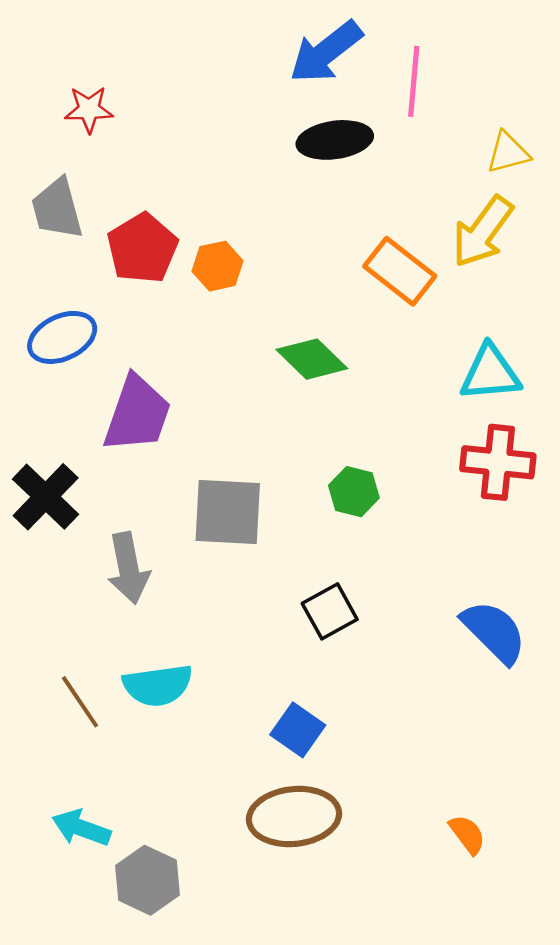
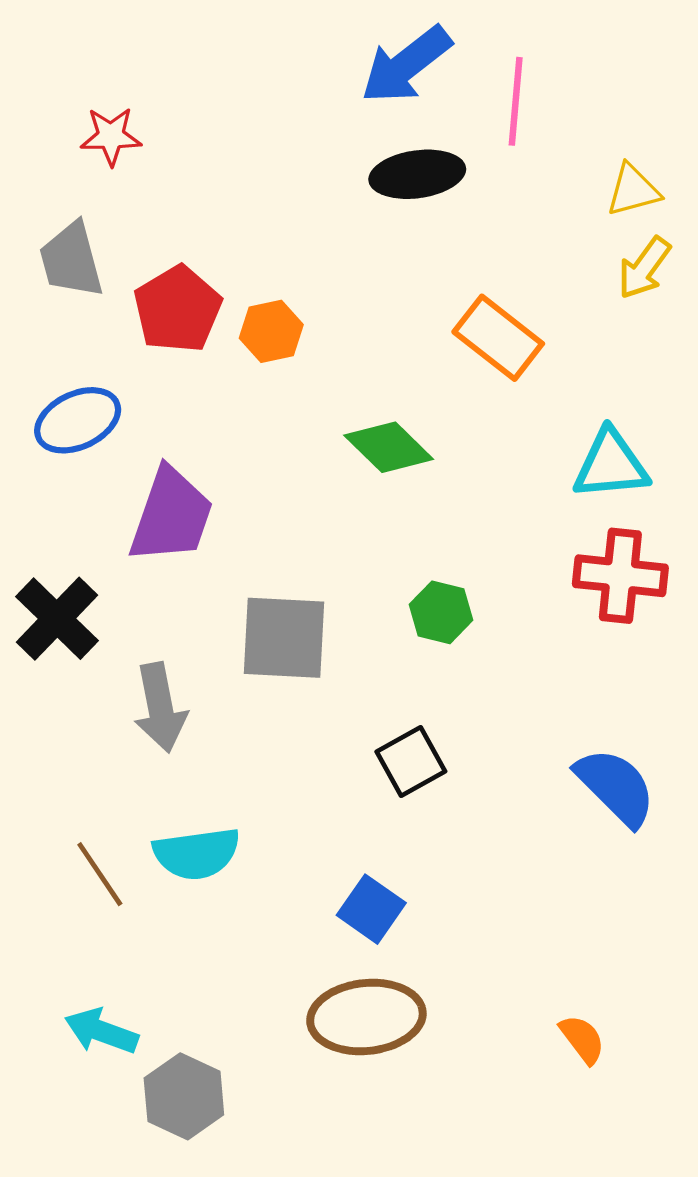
yellow arrow: (483, 232) -> (644, 268), moved, size x0.7

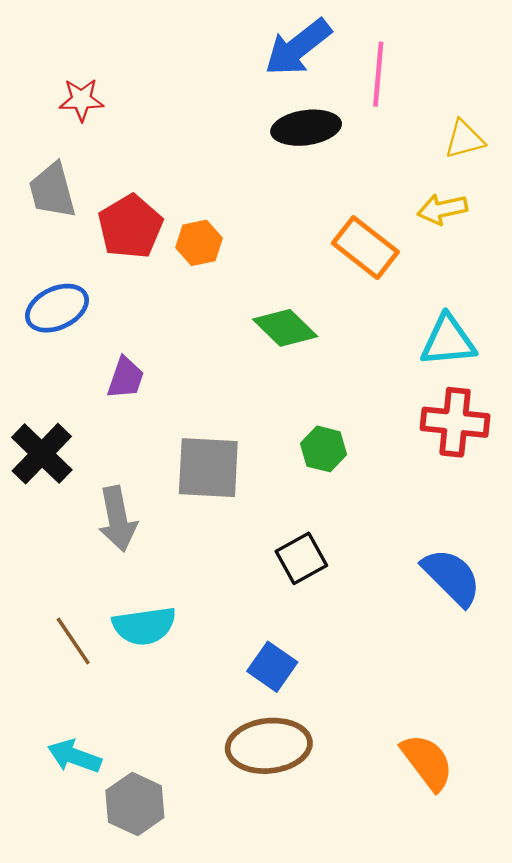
yellow arrow: (644, 268) -> (442, 209), moved, turned 42
purple trapezoid: (171, 515) -> (126, 378), size x0.6
orange semicircle: (582, 1039) -> (427, 762), size x1.6

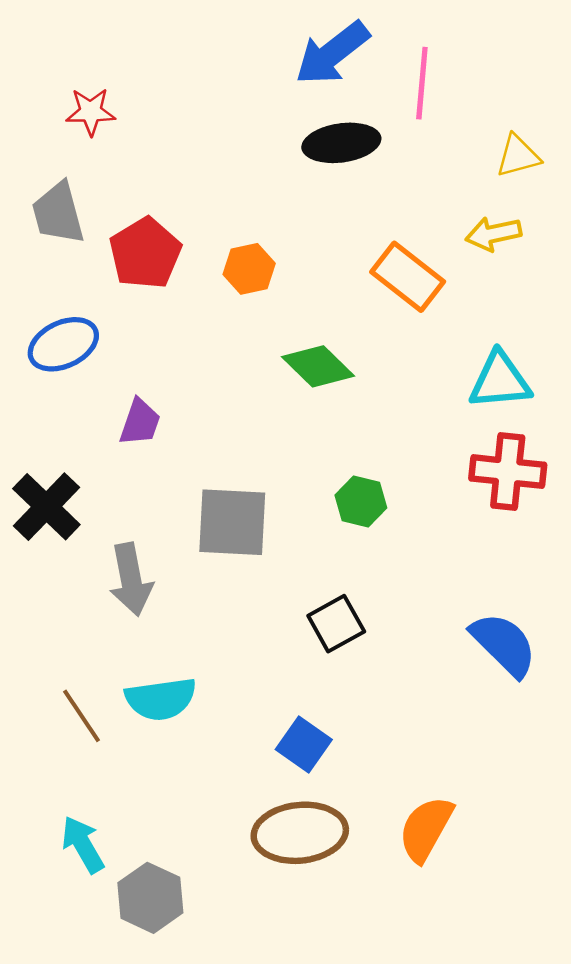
orange hexagon: (199, 243) -> (249, 269), moved
cyan arrow: (74, 756) -> (83, 845), turned 40
orange semicircle: (427, 762) -> (426, 829), moved, turned -114

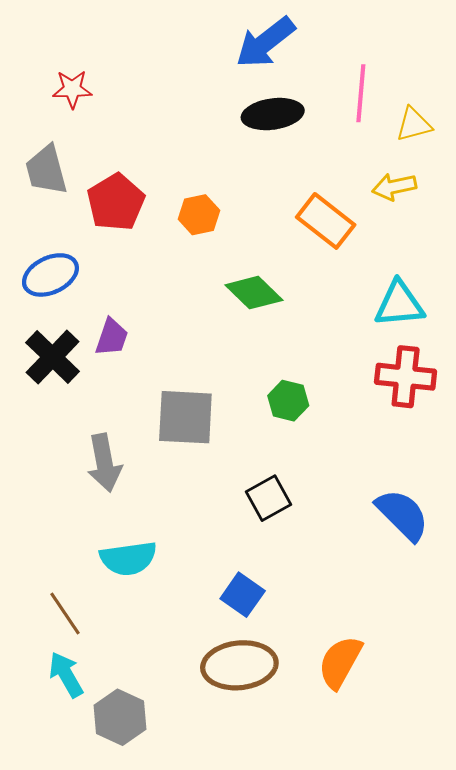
pink line: (422, 83) -> (361, 93), moved
black cross: (46, 507) -> (53, 357), moved
brown line: (82, 716) -> (65, 613), moved

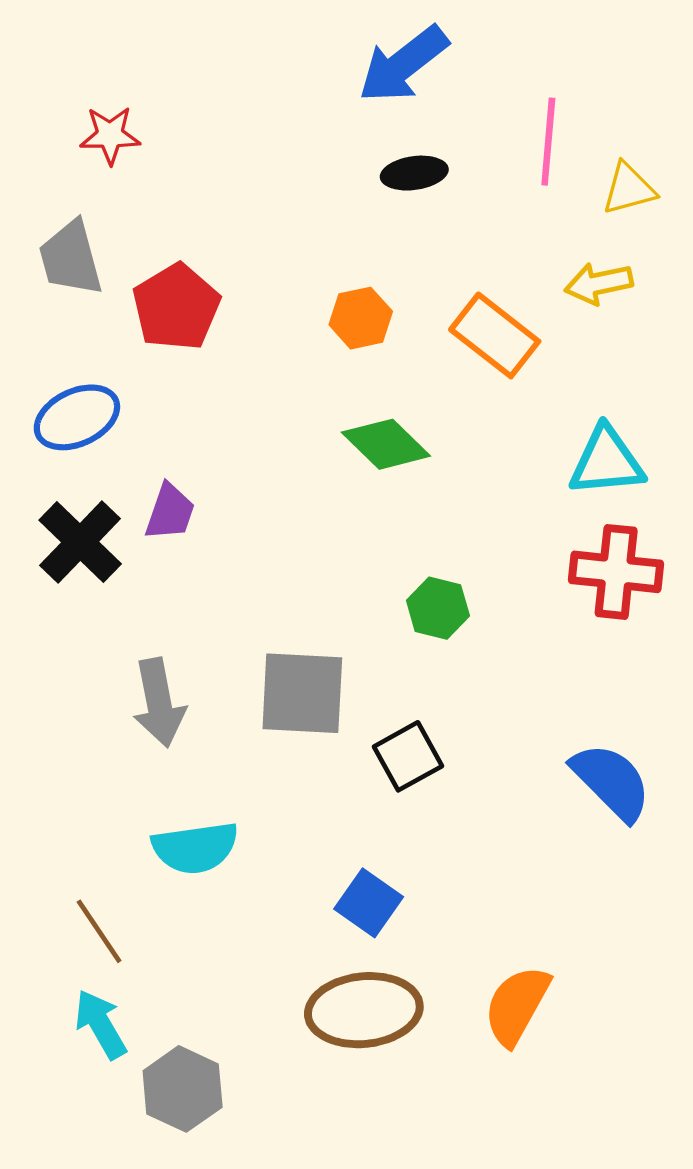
black ellipse: (273, 114) -> (414, 173), size x0.7
orange hexagon: (199, 215) -> (361, 318), moved
gray square: (185, 417) -> (302, 693), moved

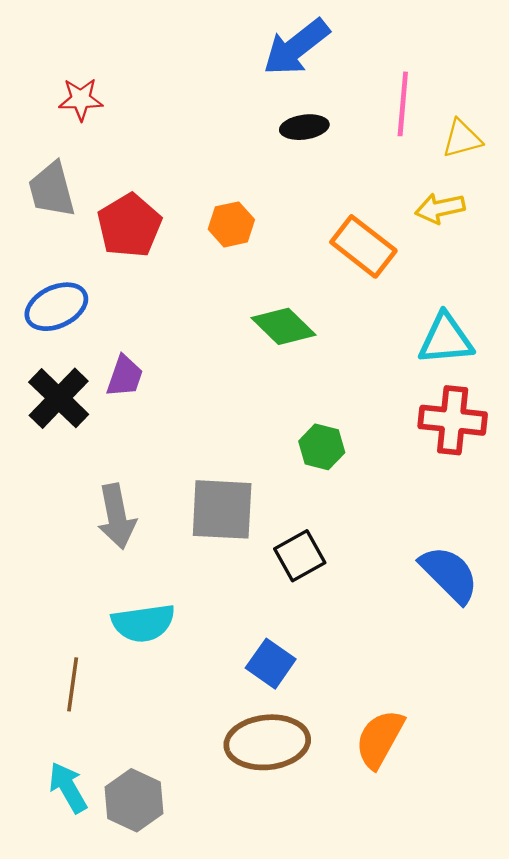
orange hexagon: (361, 318) -> (231, 224), moved
brown line: (99, 931) -> (73, 684), turned 42
cyan arrow: (101, 1024) -> (68, 788), moved

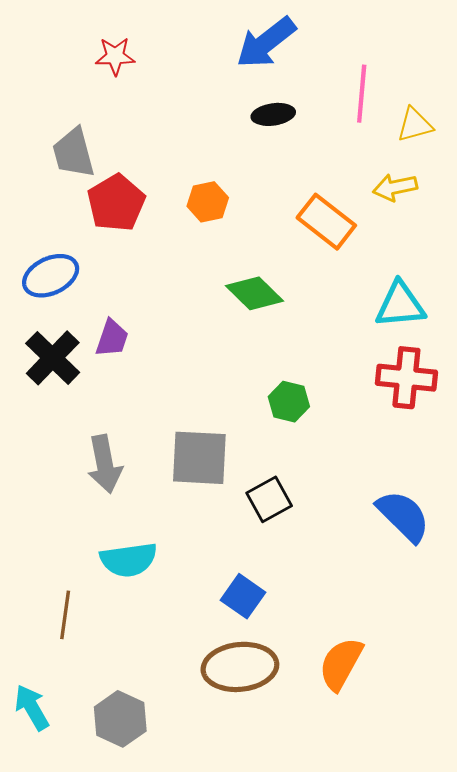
red star: (81, 99) -> (115, 56), moved
gray trapezoid: (52, 190) -> (73, 153), moved
cyan arrow: (68, 788) -> (32, 708), moved

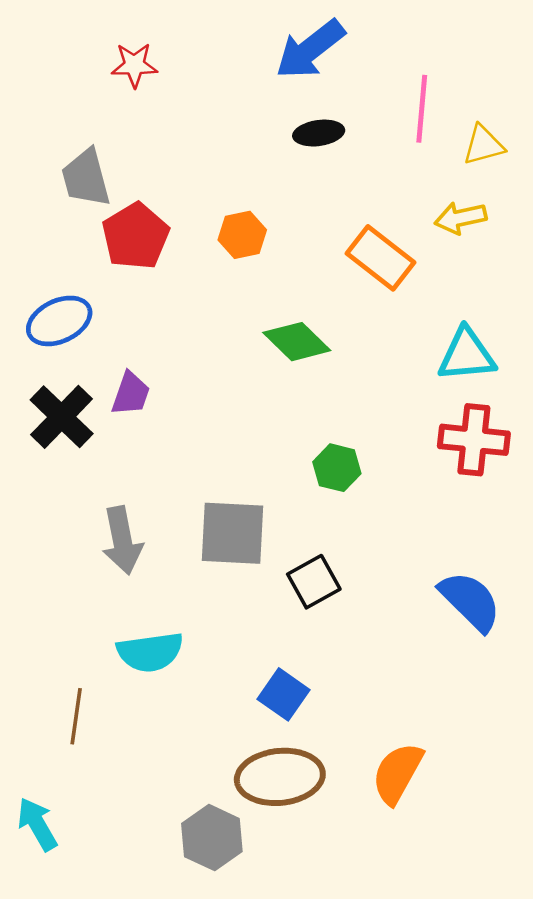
gray hexagon: (120, 719) -> (212, 838), moved

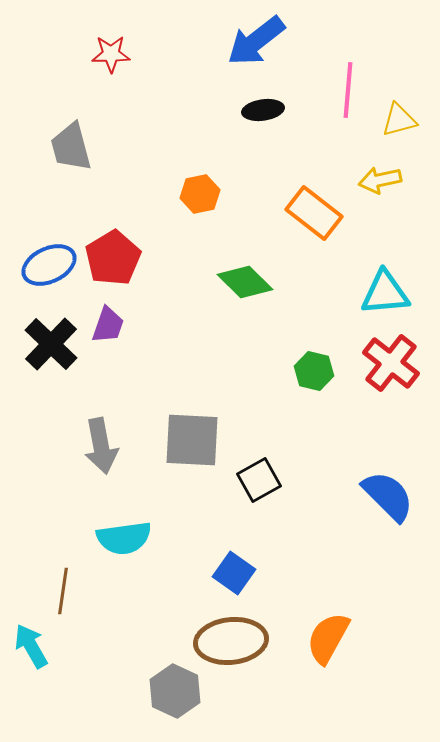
red pentagon: (136, 236) -> (113, 258), moved
red cross: (474, 440) -> (391, 363), turned 32
green hexagon: (337, 468) -> (314, 371), moved
cyan arrow: (37, 824) -> (31, 646), moved

